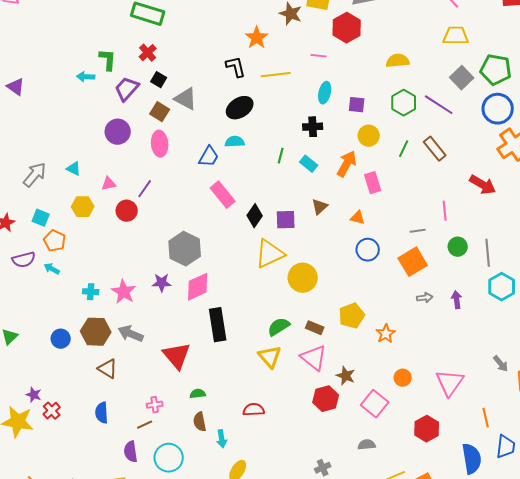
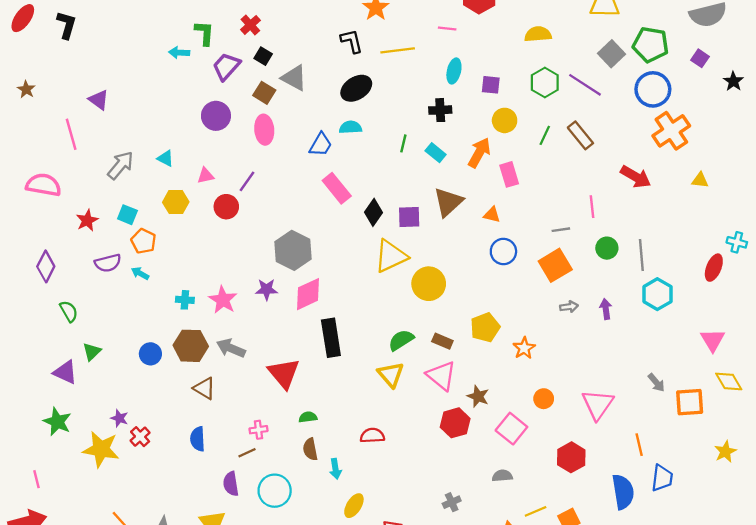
purple triangle: (16, 87) -> (99, 100), moved
brown triangle: (320, 207) -> (448, 202), size x1.6

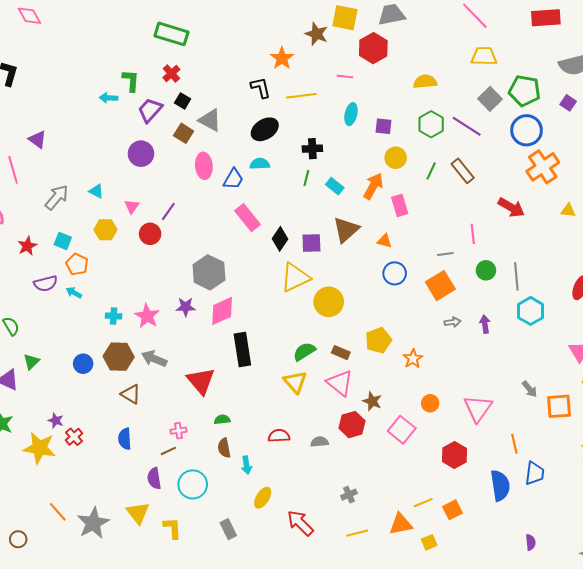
black cross: (440, 110) -> (312, 149), moved
pink ellipse: (264, 130) -> (204, 166), moved
pink triangle: (206, 176) -> (132, 206), turned -42
gray semicircle: (502, 476) -> (320, 442), moved

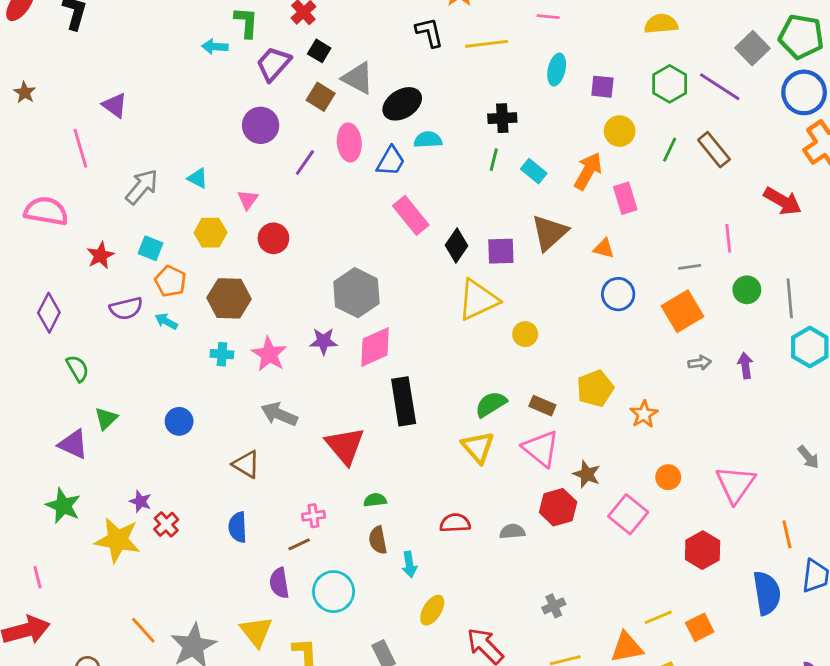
black ellipse: (265, 129) -> (402, 104), moved
purple line: (168, 211) -> (305, 163), moved
yellow circle: (329, 302) -> (525, 334), size x0.6
brown hexagon: (119, 357) -> (229, 298), moved

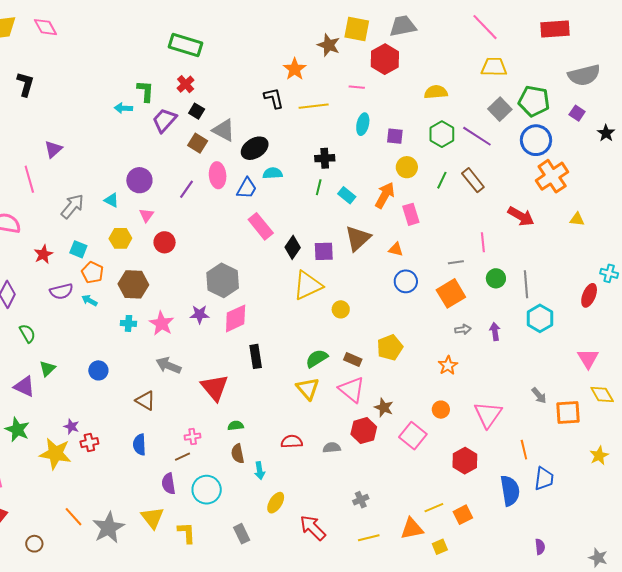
purple triangle: (115, 105) -> (53, 149), turned 42
purple circle: (261, 125) -> (139, 180), moved
black rectangle: (404, 401) -> (256, 356), size x0.7
orange star: (644, 414) -> (448, 365), moved
red cross: (166, 524) -> (89, 443), turned 30

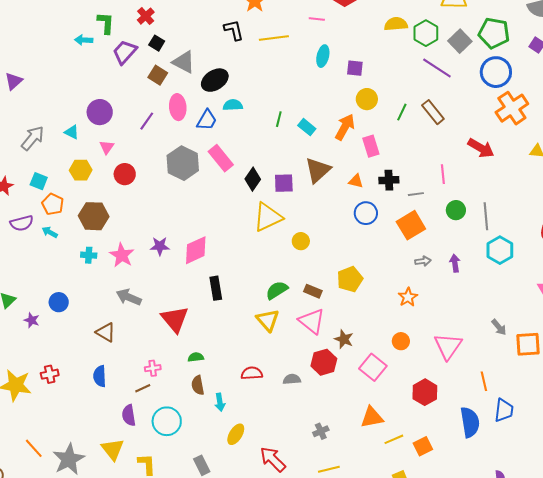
green hexagon: (442, 134) -> (426, 33), moved
black cross: (325, 158) -> (389, 180), moved
gray hexagon: (223, 280) -> (183, 163), moved
purple star: (71, 427) -> (32, 320), moved
orange triangle: (412, 529) -> (372, 417), moved

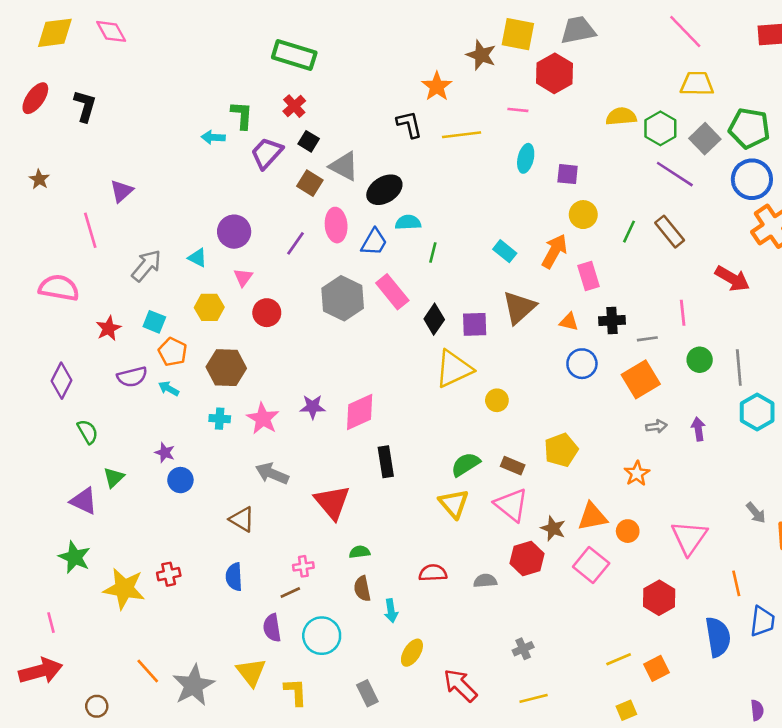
green line: (279, 119) -> (433, 252), moved
purple star: (32, 320) -> (165, 453), moved
orange triangle: (372, 417) -> (592, 517), moved

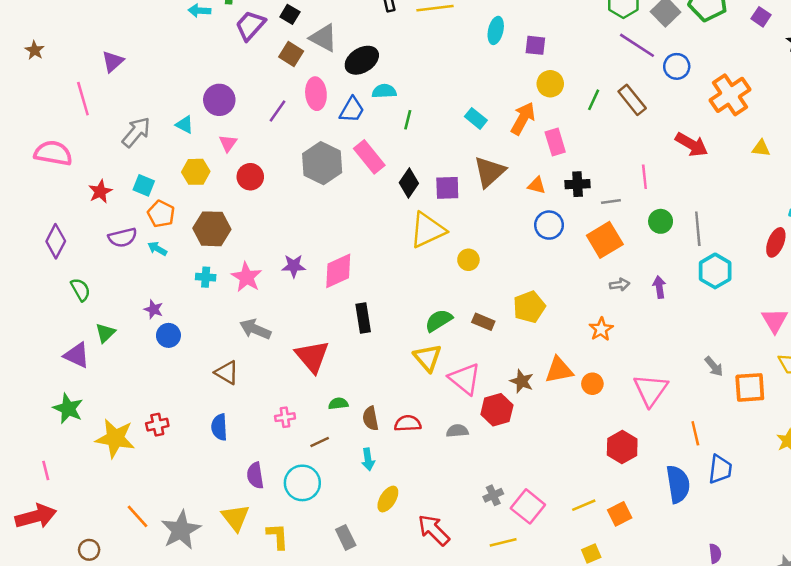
blue circle: (752, 179) -> (677, 66), moved, size x0.7
pink triangle: (511, 505) -> (465, 379), moved
pink square: (591, 565) -> (528, 506), moved
brown semicircle: (362, 589) -> (371, 418), moved
brown line: (290, 592) -> (320, 442), moved

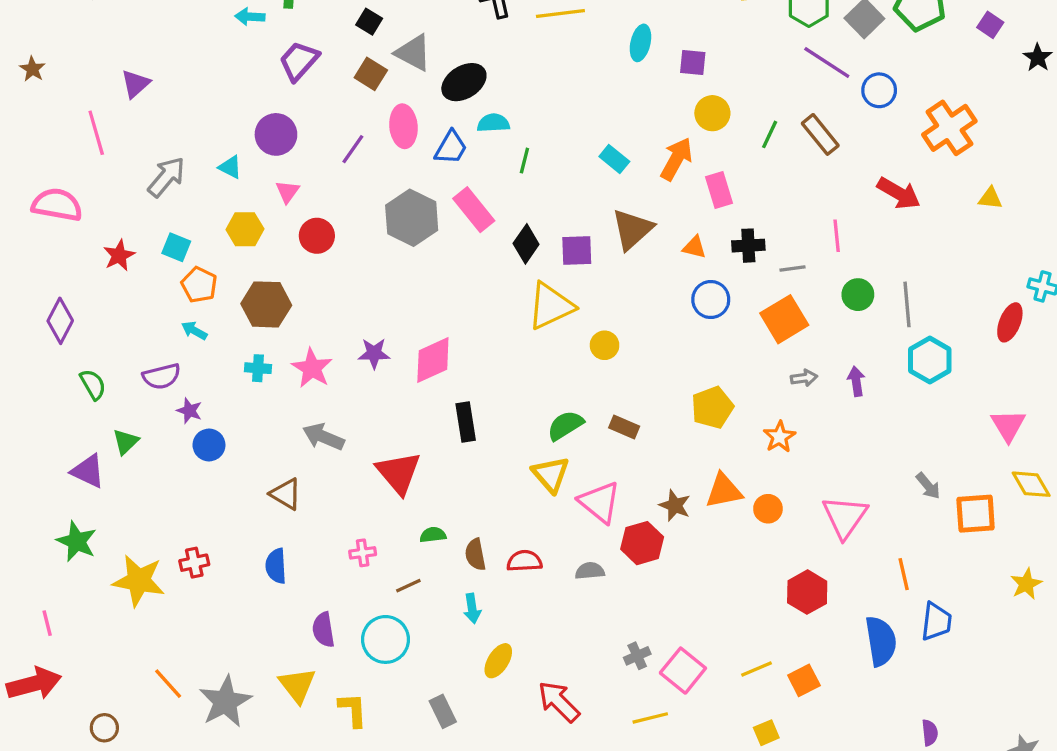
purple trapezoid: (250, 25) -> (299, 61), moved
purple semicircle: (123, 237) -> (162, 376), moved
yellow pentagon: (529, 307) -> (712, 407), moved

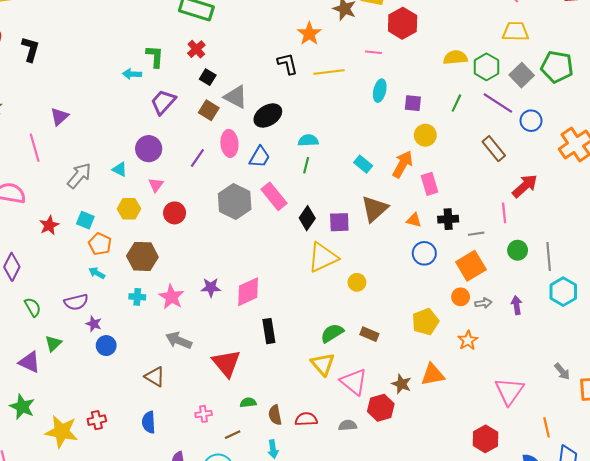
cyan semicircle: (493, 123) -> (308, 140), moved
green line: (770, 134) -> (456, 103), moved
red arrow: (899, 193) -> (525, 186), moved, turned -72
orange circle: (768, 509) -> (461, 297), moved

